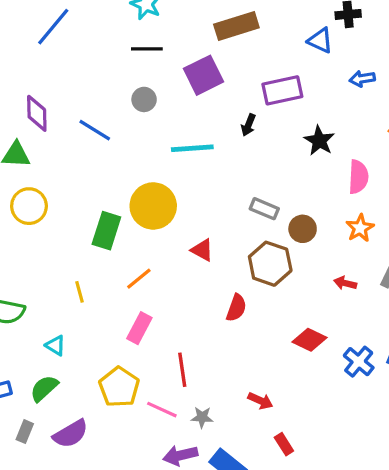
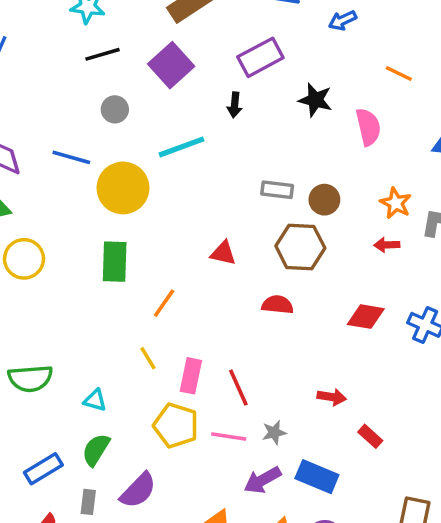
yellow circle: (153, 206) -> (123, 188), moved
orange star: (360, 228) -> (396, 203), moved
yellow line: (80, 292) -> (148, 358), moved
red semicircle: (236, 308) -> (278, 305), turned -88
pink rectangle: (139, 328) -> (191, 376), moved

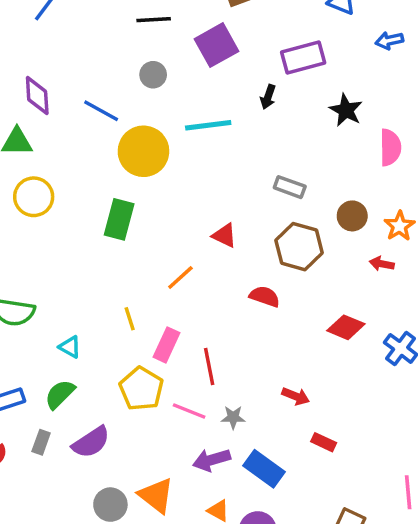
brown circle: (324, 200) -> (352, 216), moved
orange line: (164, 303) -> (180, 277), moved
red rectangle: (370, 436) -> (324, 442), turned -30

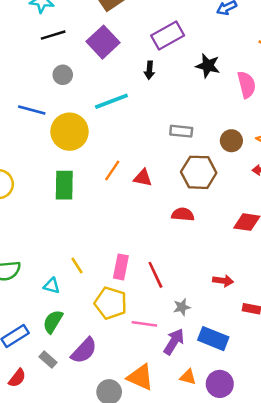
orange line: (180, 277) -> (112, 171), moved
yellow line: (130, 319) -> (77, 265), moved
pink line: (189, 411) -> (144, 324), moved
gray rectangle: (41, 442) -> (48, 360), turned -54
purple arrow: (212, 460) -> (174, 342), turned 152

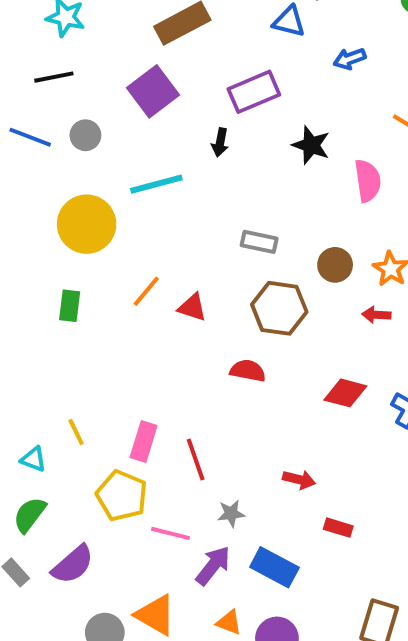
black line: (53, 35) -> (54, 77), moved
blue line: (32, 110) -> (30, 137), moved
green rectangle: (64, 185) -> (70, 306), size x0.7

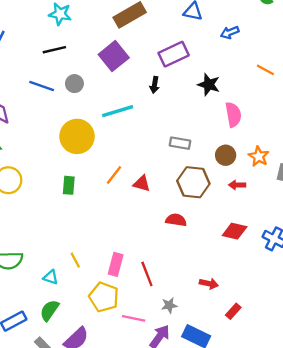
pink semicircle: (368, 181) -> (233, 115), moved
red arrow: (376, 315) -> (237, 185), moved
red rectangle: (338, 528) -> (233, 311), turned -63

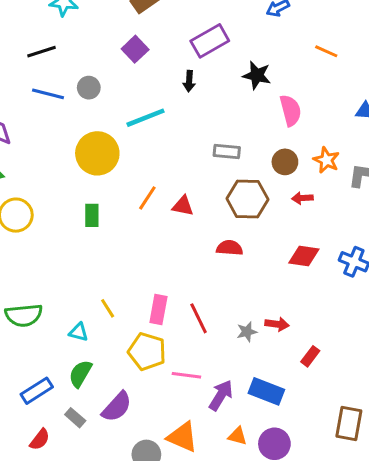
black line: (54, 50) -> (42, 52), moved
purple square: (114, 56) -> (135, 49), size x0.7
gray star: (169, 305) -> (247, 332), moved

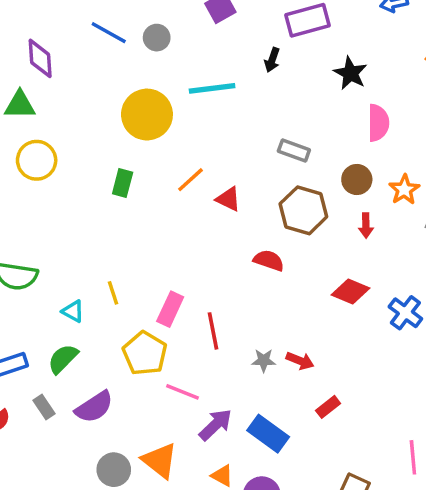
red arrow: (302, 198) -> (366, 225), turned -102

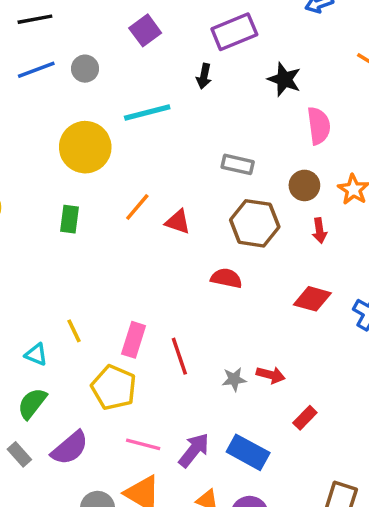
blue line: (109, 33) -> (36, 70), turned -42
pink line: (182, 392) -> (143, 444), moved

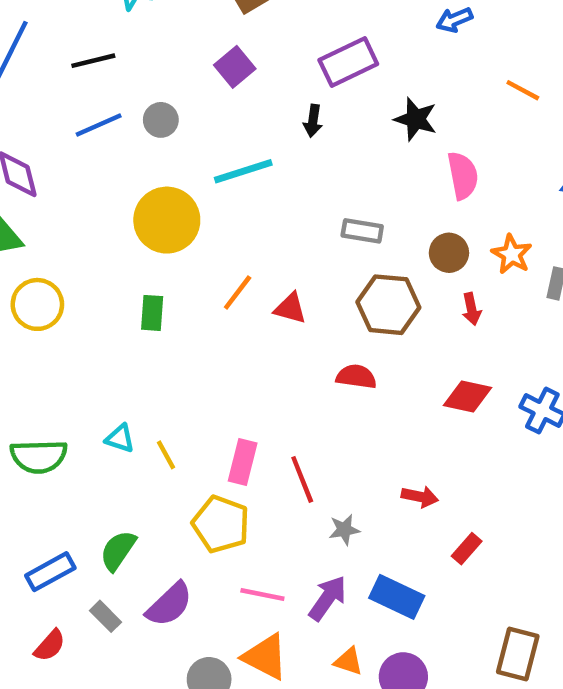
cyan triangle: (36, 354) -> (120, 439), moved
gray star: (234, 379) -> (344, 530), moved

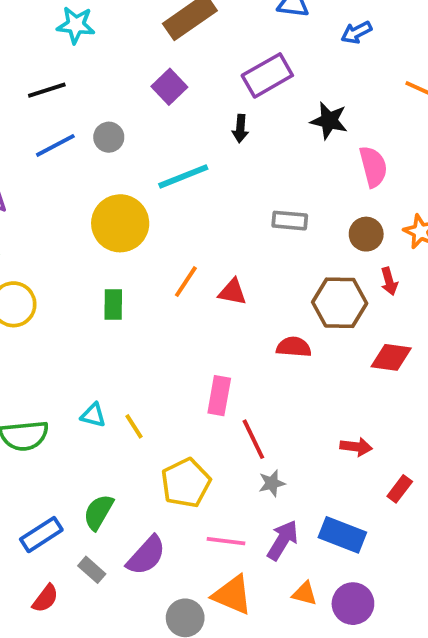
brown hexagon: (388, 305) -> (340, 303), moved
pink rectangle: (243, 462) -> (219, 396), moved
yellow pentagon: (221, 524) -> (186, 483), turned 30
gray star: (344, 530) -> (272, 483), moved

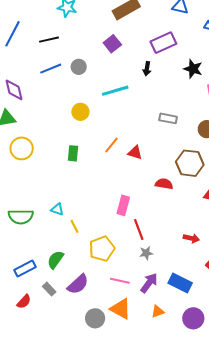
yellow circle: (120, 223) -> (80, 112), size x0.6
yellow line: (134, 426) -> (74, 226), moved
orange triangle: (305, 593) -> (158, 311), turned -40
purple circle: (353, 604) -> (193, 318), moved

